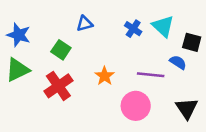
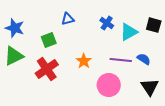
cyan triangle: (163, 26) -> (129, 32), moved, turned 48
black square: (192, 42) -> (154, 25), moved
green square: (61, 50) -> (49, 40), turned 35
blue semicircle: (178, 62) -> (144, 59), moved

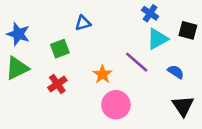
blue cross: (107, 23) -> (150, 13), moved
purple line: (121, 60) -> (137, 62), moved, turned 35
red cross: (47, 69) -> (57, 84), size x0.7
pink circle: (109, 85) -> (116, 105), moved

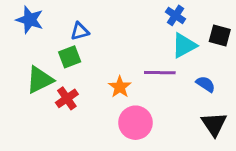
blue triangle: (83, 23) -> (80, 31), moved
blue star: (18, 34) -> (30, 20), moved
purple line: (137, 62) -> (160, 73), turned -40
green triangle: (17, 68) -> (40, 80), moved

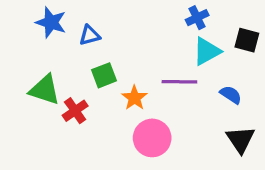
blue cross: (176, 15) -> (197, 18), turned 30
blue star: (30, 20) -> (51, 22), moved
green square: (70, 57) -> (104, 75), moved
green triangle: (40, 80) -> (45, 90), turned 44

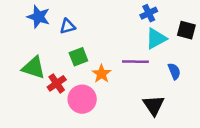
blue semicircle: (231, 95) -> (174, 71), turned 35
pink circle: (152, 138) -> (82, 99), moved
black triangle: (240, 140) -> (154, 105), moved

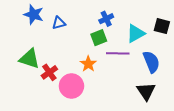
blue cross: (149, 13) -> (106, 19), moved
green square: (78, 57) -> (99, 38), moved
blue semicircle: (174, 71) -> (151, 62), size x1.5
black triangle: (154, 105) -> (146, 91), moved

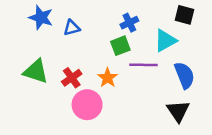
black square: (162, 26) -> (185, 15), moved
red cross: (49, 72) -> (72, 78), moved

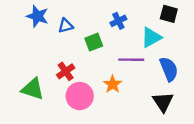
green square: (120, 46) -> (94, 42), moved
green triangle: (36, 71) -> (33, 89), moved
orange star: (108, 78) -> (113, 84), moved

